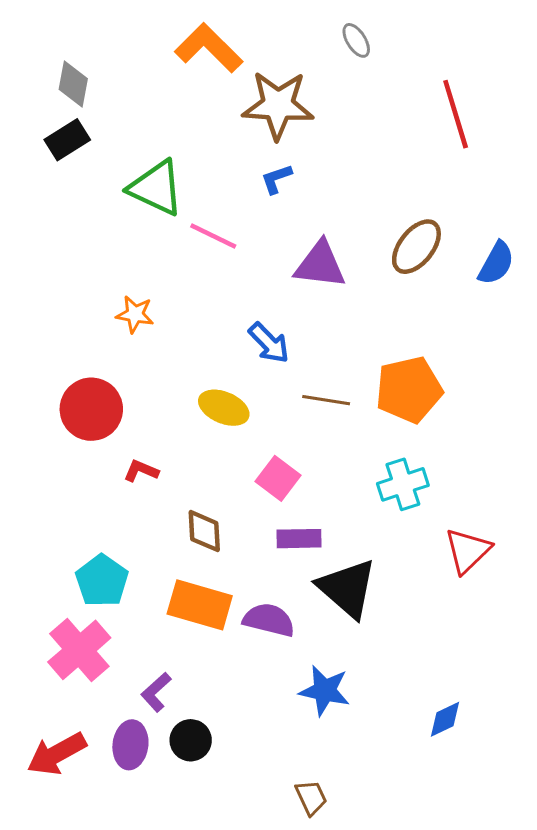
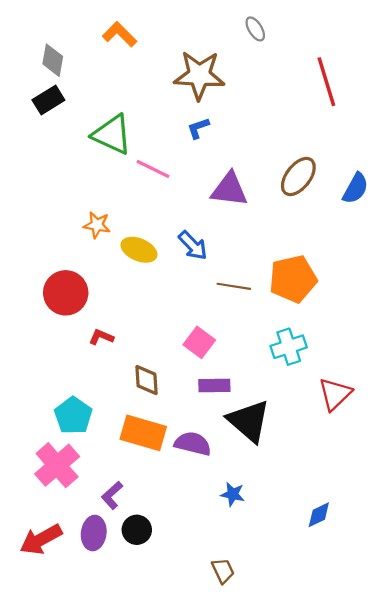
orange L-shape: (209, 48) -> (120, 34), moved, size x0.7
yellow ellipse: (224, 408) -> (139, 250), moved
blue star: (325, 691) -> (233, 494), size x0.7

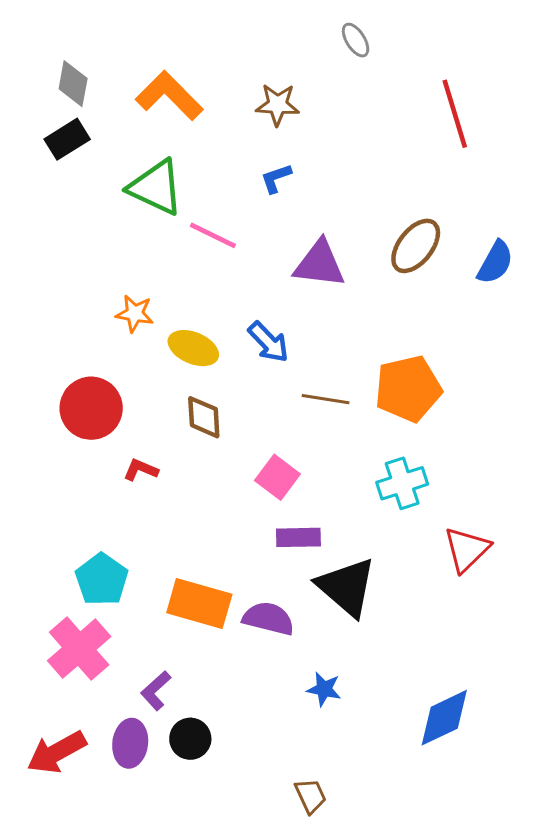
orange L-shape: (120, 34) -> (169, 96), moved, size x1.4
brown star: (199, 75) -> (277, 105), size x0.6
brown diamond: (146, 380) -> (204, 417), moved
blue diamond: (319, 515) -> (444, 718), size x1.6

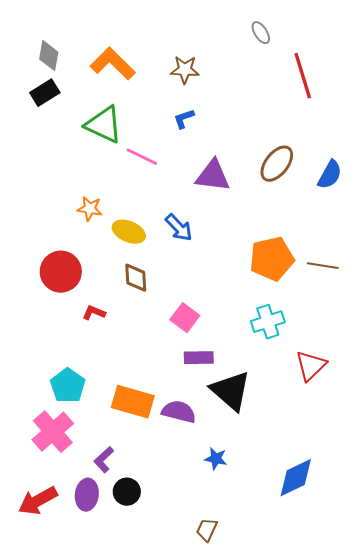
gray ellipse: (356, 40) -> (261, 33), moved
brown line: (326, 399) -> (323, 266), moved
brown trapezoid: (310, 796) -> (207, 530), turned -130

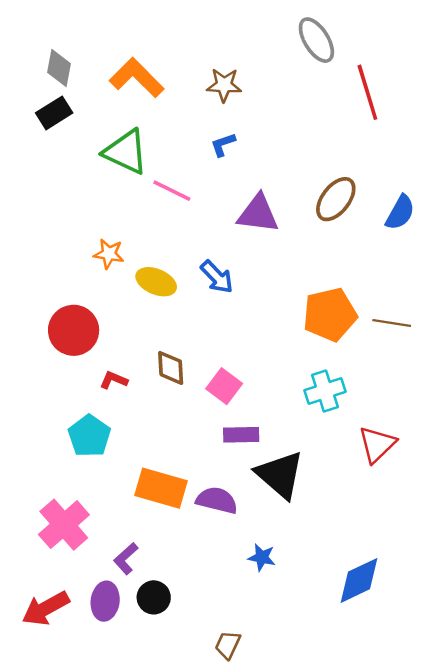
gray ellipse: (261, 33) -> (316, 40), size x1.6
brown diamond: (136, 278) -> (171, 368), moved
cyan pentagon: (68, 386) -> (89, 436), moved
brown trapezoid: (207, 530) -> (228, 645), moved

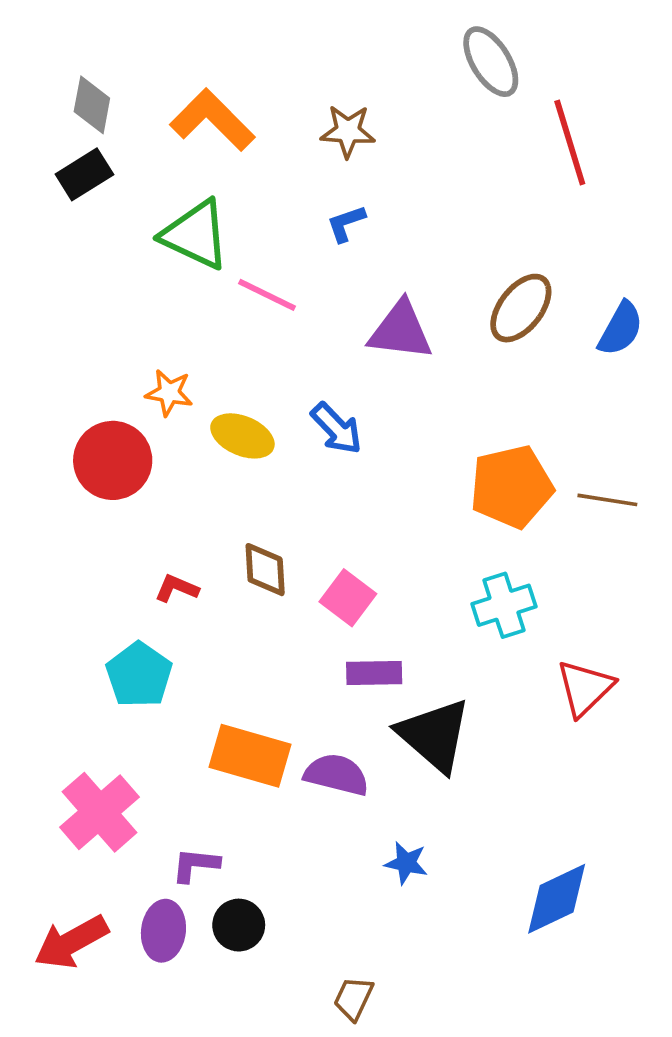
red circle: (74, 330) -> (113, 460), moved
purple L-shape: (126, 559) -> (195, 865), turned 48

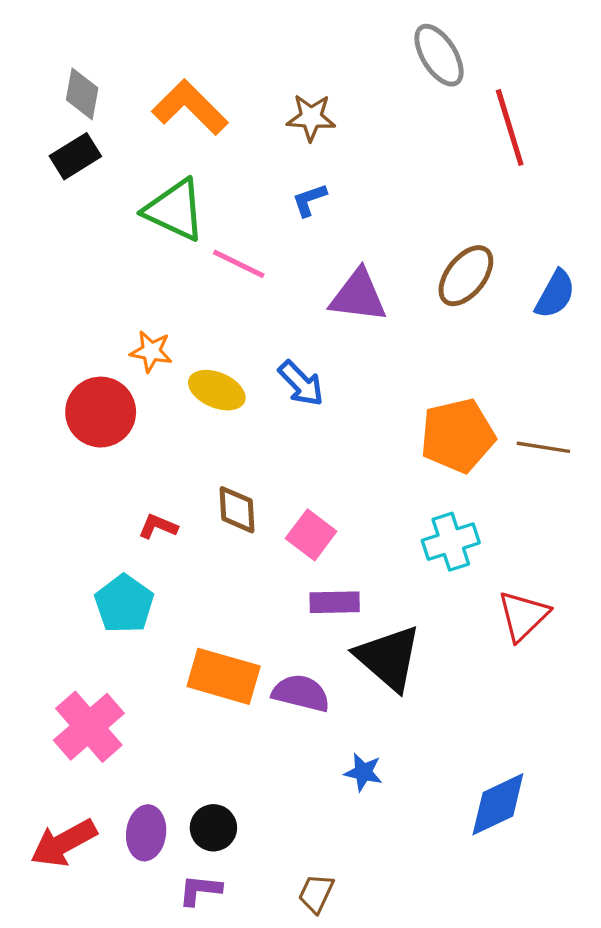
purple L-shape: (195, 865) -> (200, 890), moved

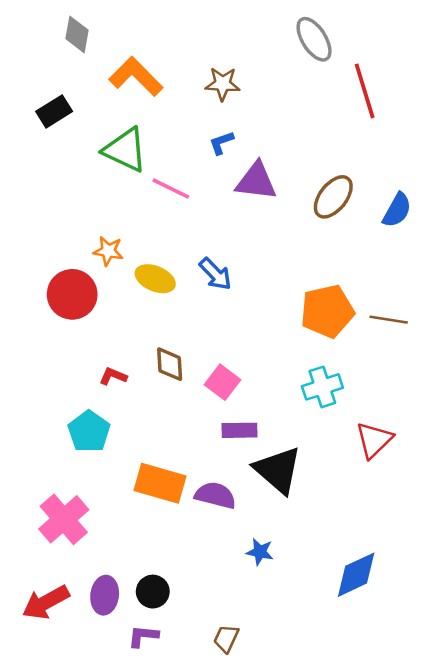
gray diamond: (82, 94) -> (77, 34), moved
purple triangle: (358, 296) -> (256, 181), moved

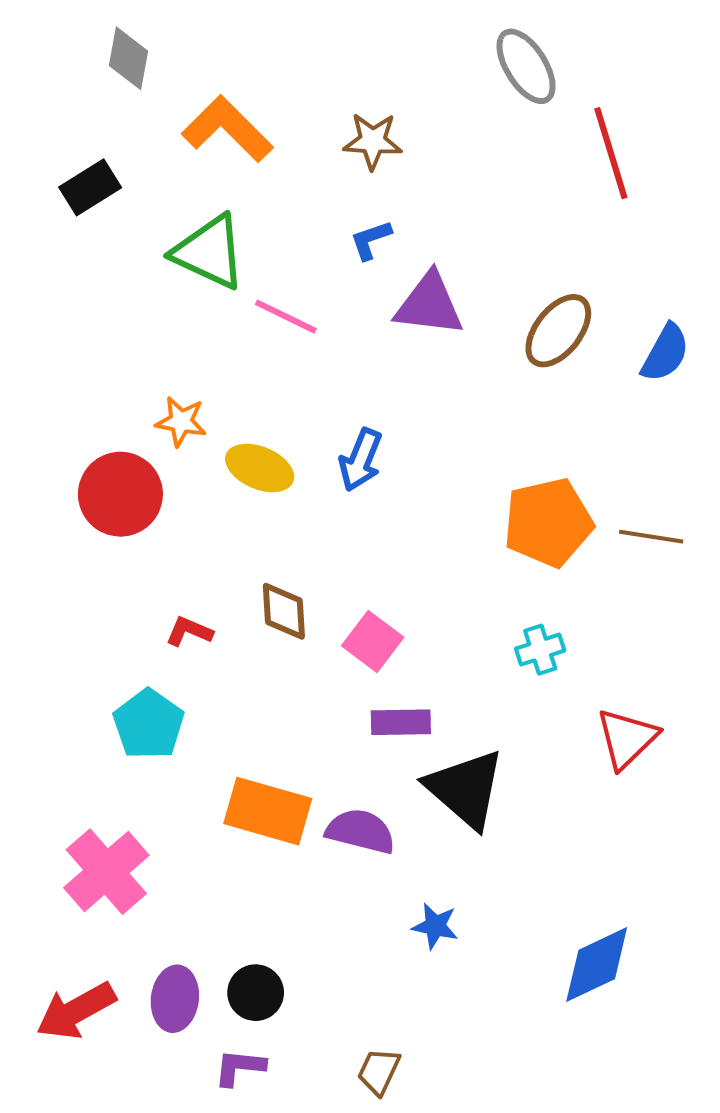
blue arrow: (215, 274) -> (361, 460), turned 66
cyan cross: (322, 387) -> (540, 650), size x0.7

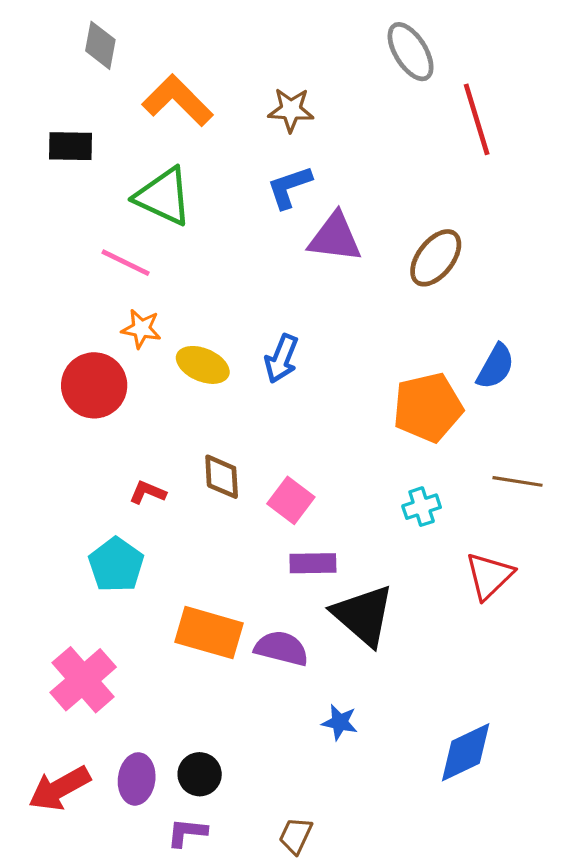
black rectangle: (90, 187) -> (70, 146), turned 33
blue L-shape: (371, 240) -> (289, 187), size x1.4
pink line: (286, 317) -> (126, 263), moved
blue semicircle: (665, 353) -> (496, 366), moved
brown line: (651, 537) -> (518, 481), moved

